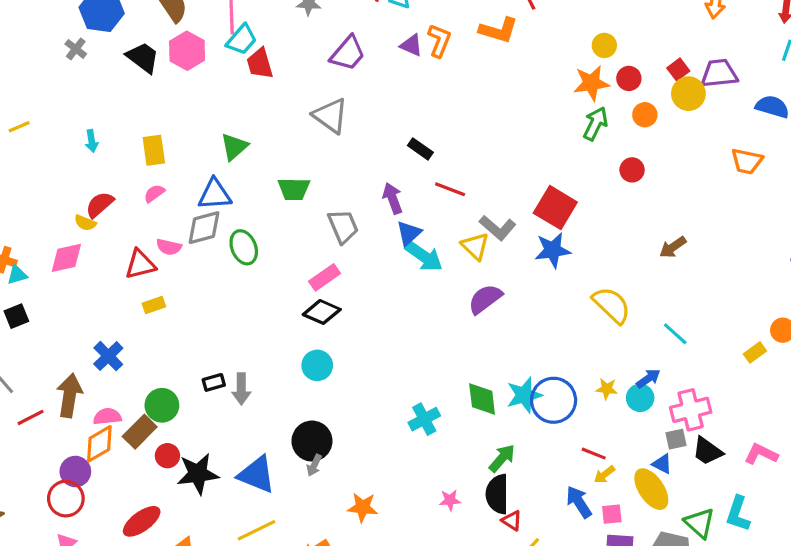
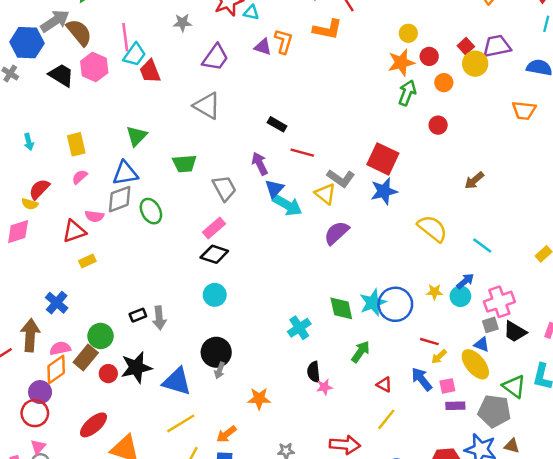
black star: (198, 474) -> (136, 367), moved
black semicircle: (497, 494) -> (314, 372), moved, size x0.7
red triangle: (512, 521) -> (384, 385), moved

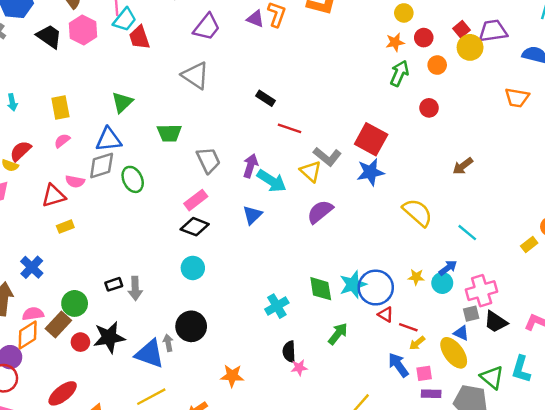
orange star: (401, 63) -> (395, 42), size x0.7
purple arrow: (260, 164) -> (250, 166), moved, turned 40
blue triangle: (274, 189) -> (252, 215), moved
gray arrow: (220, 370) -> (168, 343), moved, turned 147
red triangle: (384, 385) -> (386, 314), moved

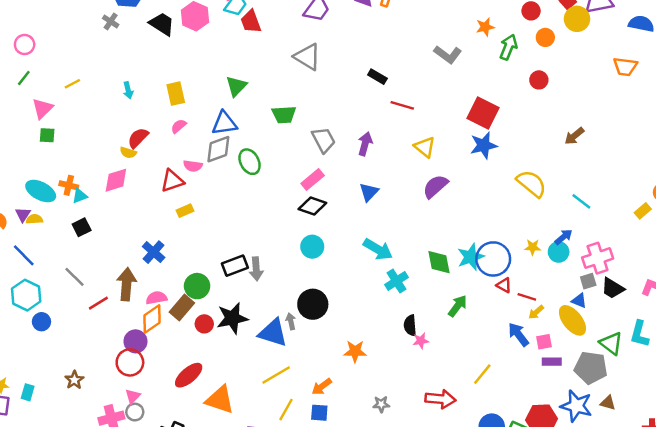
orange star: (395, 42) -> (485, 27), moved
gray L-shape: (327, 157) -> (448, 55), moved
cyan arrow: (272, 181) -> (378, 249), moved
black rectangle: (114, 284) -> (235, 266), size x1.5

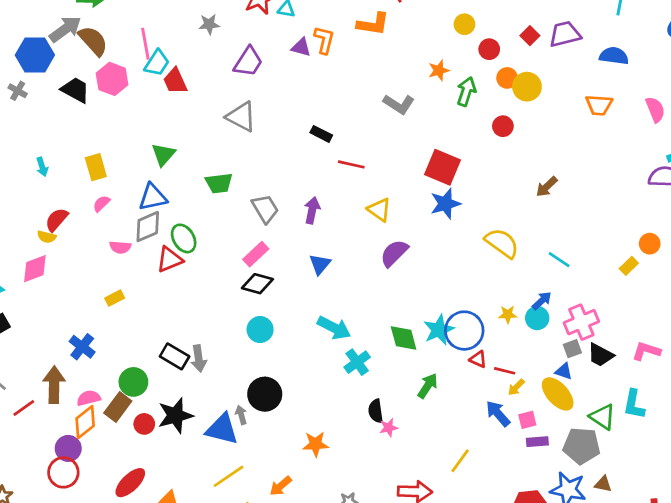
yellow circle: (577, 19) -> (527, 87), moved
red triangle: (172, 181) -> (170, 259), moved
black rectangle: (235, 266) -> (175, 356), turned 55

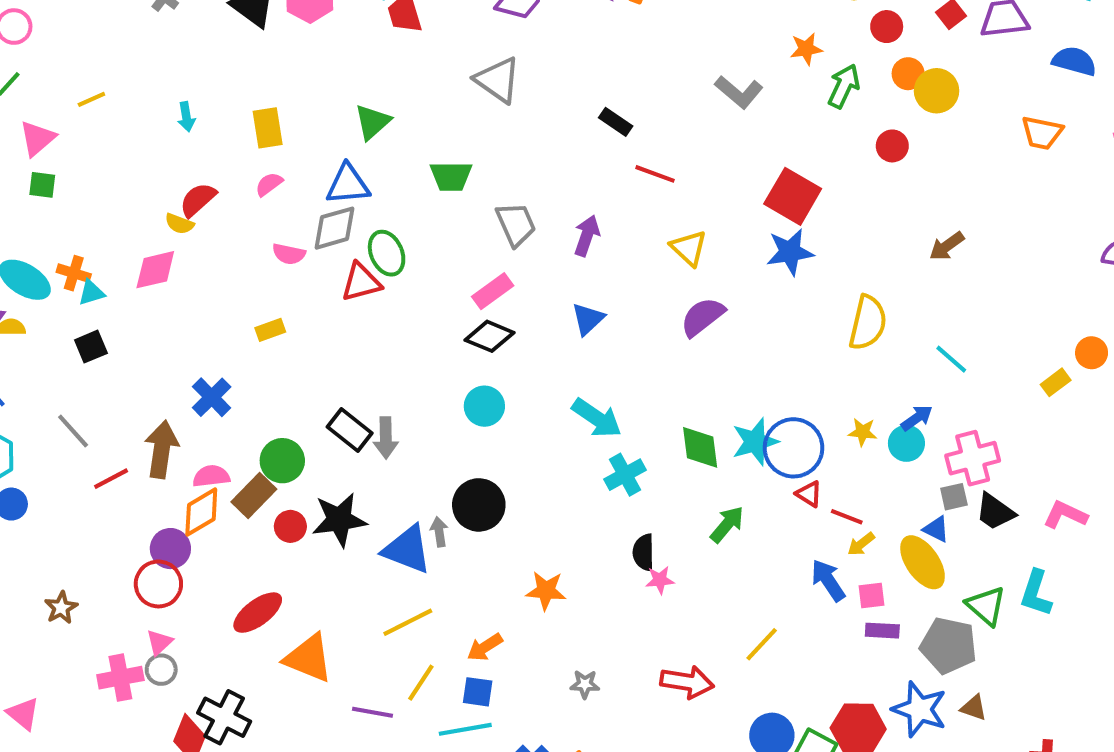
yellow semicircle: (502, 243) -> (868, 323), turned 60

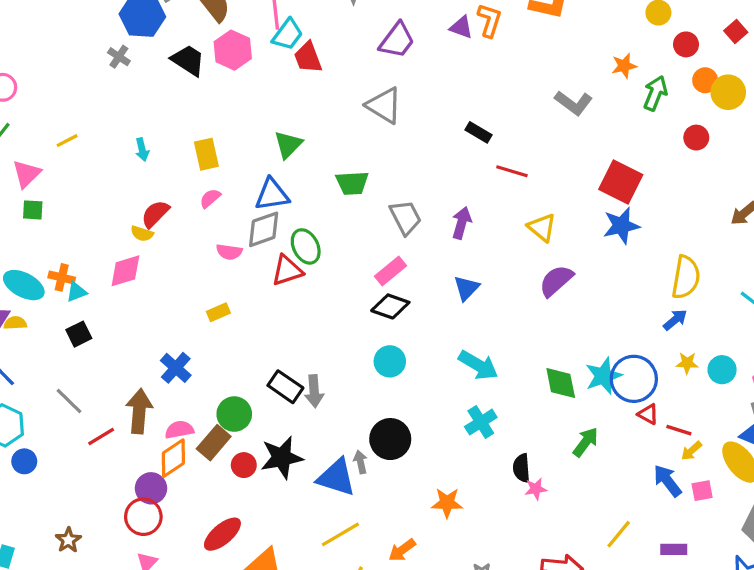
blue arrow: (917, 418) -> (675, 320), moved
cyan cross: (625, 475) -> (481, 422), moved
purple rectangle: (882, 631) -> (674, 549), moved

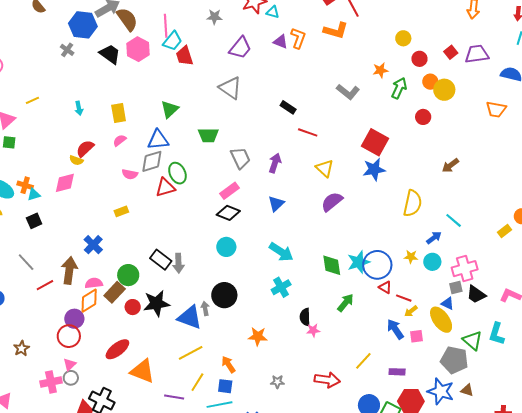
blue arrow: (675, 320) -> (434, 238), moved
orange arrow: (402, 550) -> (228, 364), turned 90

